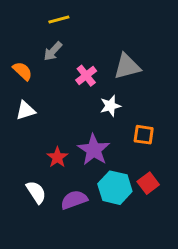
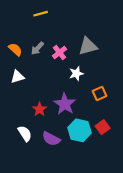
gray arrow: (53, 51) -> (37, 48), moved
orange square: (144, 135) -> (99, 94), turned -32
purple semicircle: (74, 200) -> (51, 139), turned -132

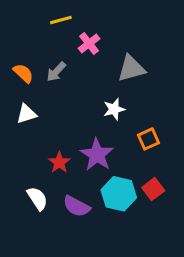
pink cross: (60, 53) -> (89, 43), moved

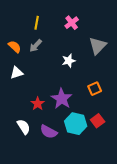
yellow line: (61, 20) -> (37, 23), moved, turned -64
pink cross: (89, 43) -> (72, 23), moved
gray triangle: (131, 69) -> (98, 46), moved, turned -30
white star: (114, 109) -> (69, 61), moved

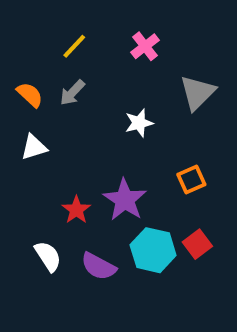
yellow line: (37, 23) -> (74, 46), turned 32

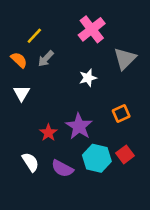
yellow line: (74, 46) -> (34, 36), moved
pink cross: (145, 46) -> (92, 29), size x1.5
white triangle: (34, 147) -> (22, 93), turned -42

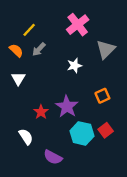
purple semicircle: (62, 168) -> (53, 157), moved

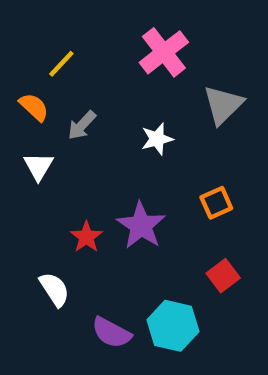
gray arrow: (39, 49) -> (82, 125), moved
cyan hexagon: (82, 133) -> (173, 326), moved

